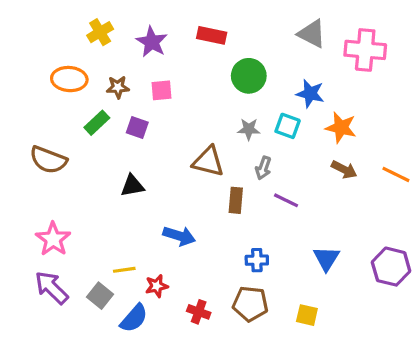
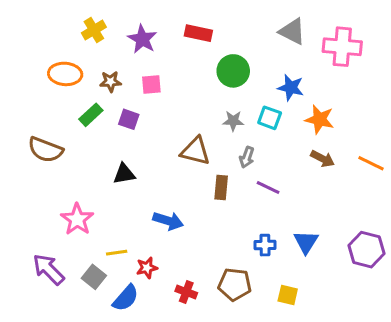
pink star: (53, 239) -> (77, 219), moved
blue cross: (257, 260) -> (265, 245), moved

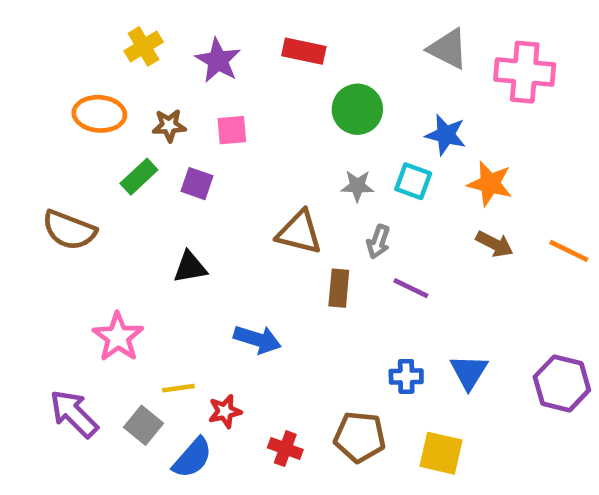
yellow square: (288, 295) -> (441, 453), size x1.4

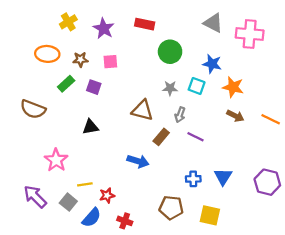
brown rectangle: (339, 288) -> (161, 137), turned 35
blue arrow: (257, 339) -> (138, 161), moved
red cross: (285, 449) -> (125, 221), moved

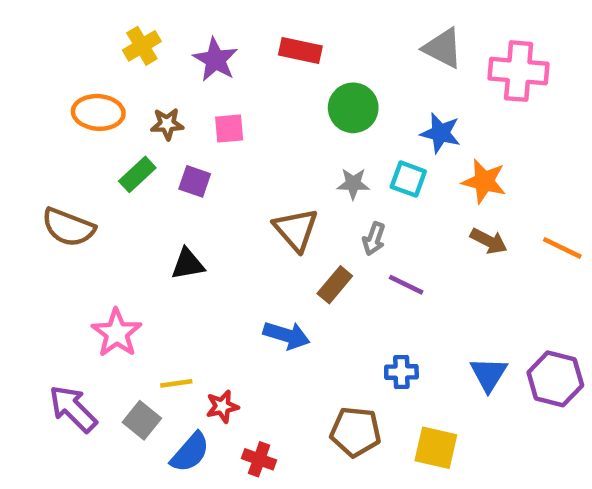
brown triangle: (142, 110) -> (296, 230), turned 35
blue triangle: (223, 177) -> (489, 374), moved

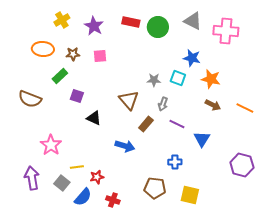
green circle: (353, 108) -> (158, 27), moved
purple square: (195, 181) -> (77, 96), moved
black triangle: (188, 264) -> (94, 118), moved, turned 35
blue triangle: (489, 374) -> (202, 139), moved
purple arrow: (73, 409) -> (32, 178), turned 35

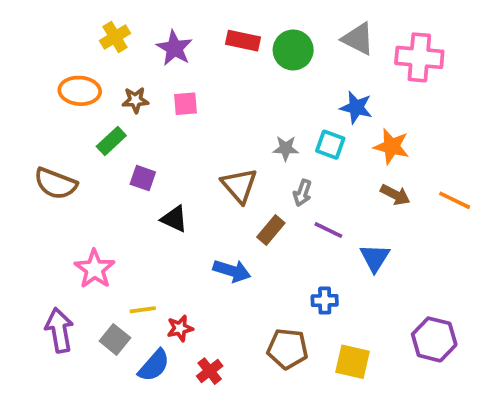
purple hexagon: (242, 165) -> (434, 339), moved
red cross: (113, 200) -> (210, 371), turned 32

